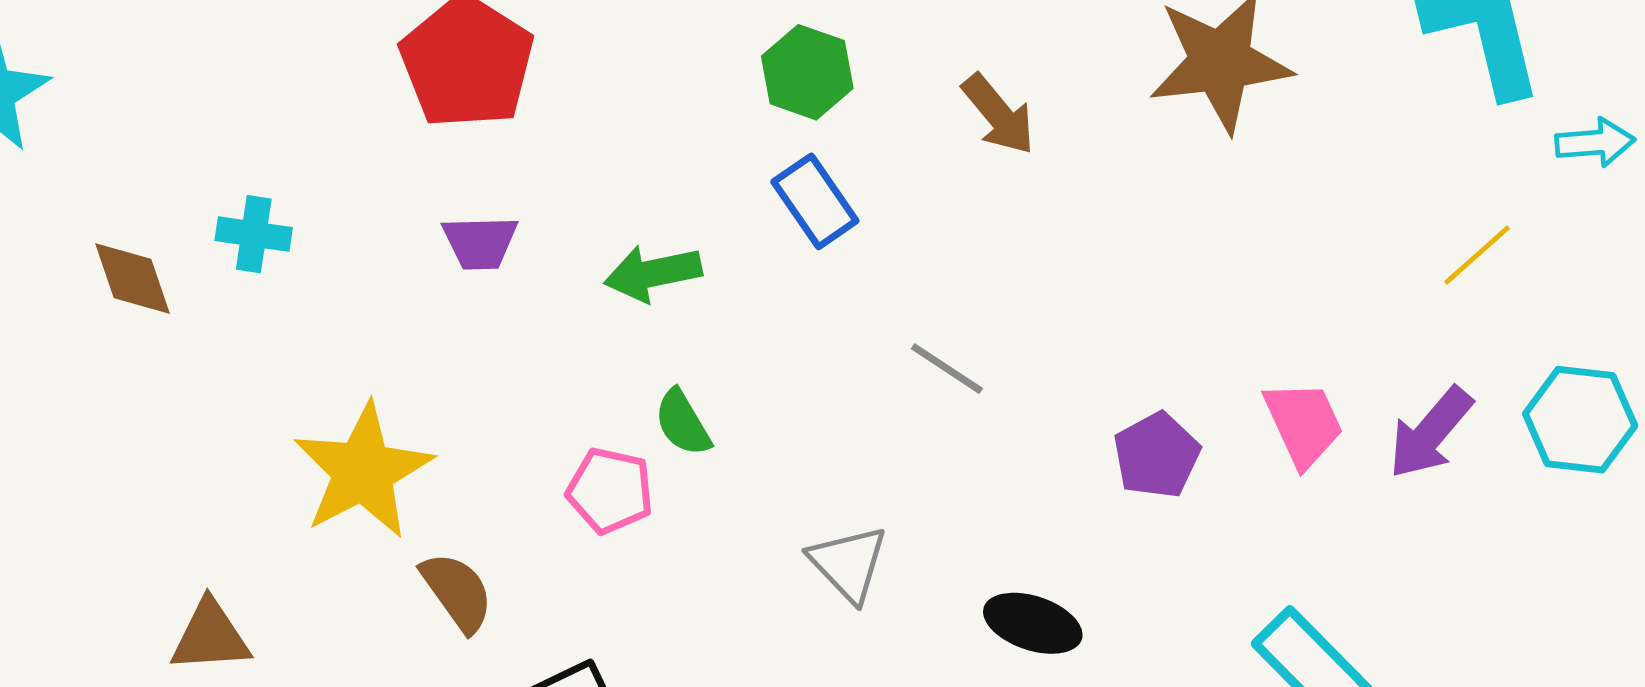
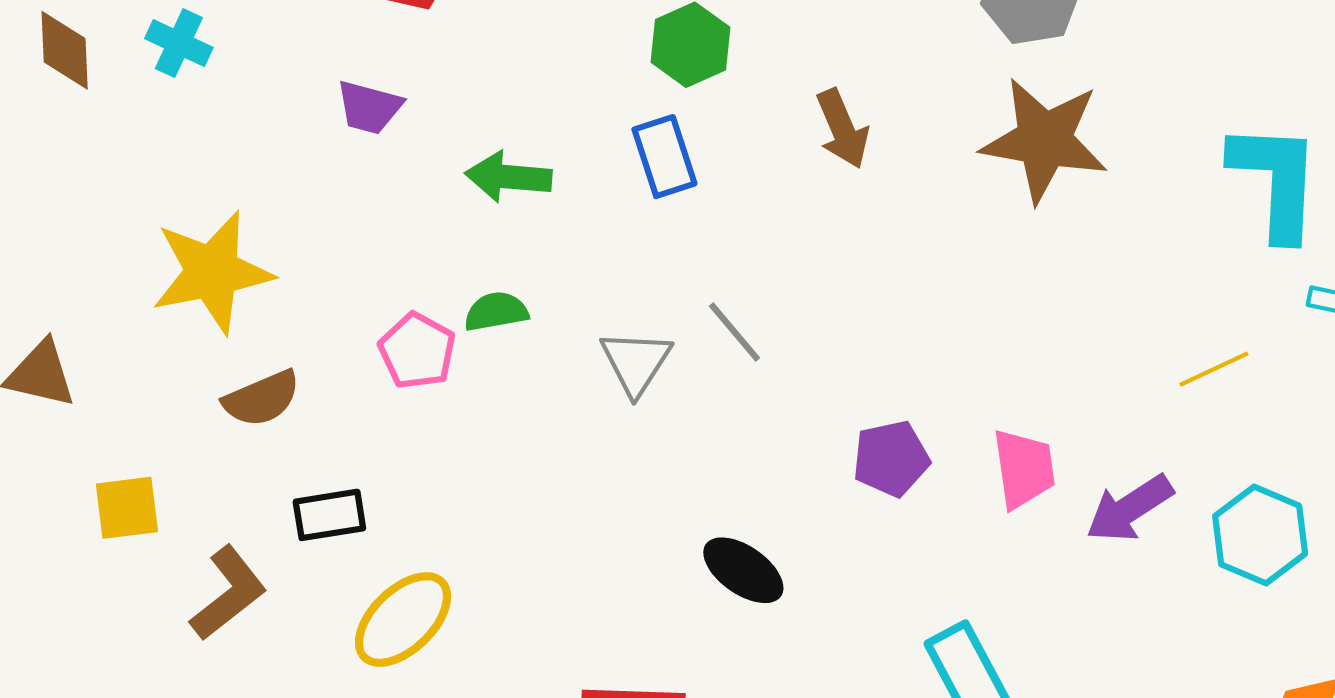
green semicircle: (683, 423) -> (496, 311), turned 94
gray triangle: (848, 563) -> (636, 362), moved
brown semicircle: (457, 592) -> (262, 399), turned 86

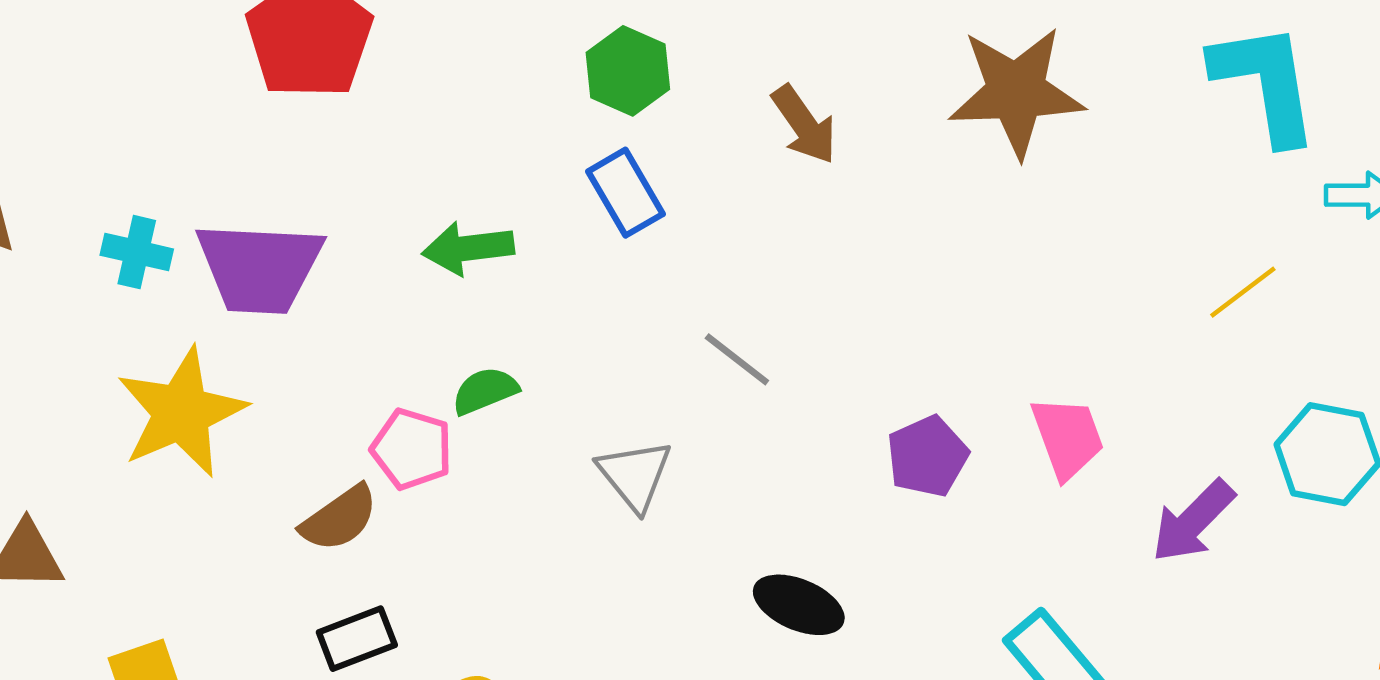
cyan cross: (179, 43) -> (137, 252), moved
purple trapezoid: (369, 107) -> (259, 268), moved, size x1.8
gray triangle: (636, 362) -> (635, 475), moved
brown semicircle: (262, 399) -> (339, 518), moved
purple arrow: (1130, 508) -> (1193, 521), moved

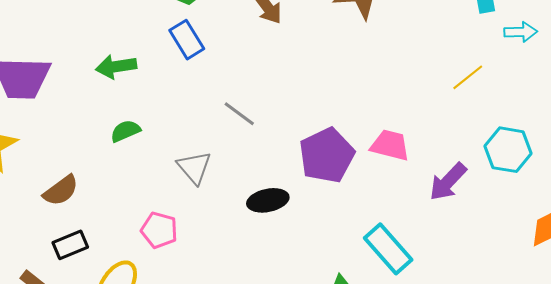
pink trapezoid: (1068, 437) -> (390, 145), turned -54
pink pentagon: (412, 449) -> (159, 230), moved
purple pentagon: (927, 456) -> (327, 155), size x1.5
black ellipse: (799, 605) -> (268, 200), moved, turned -33

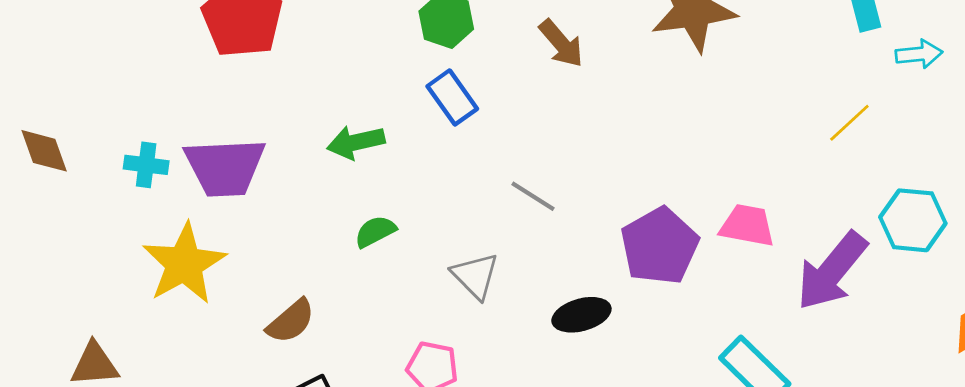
purple arrow: (448, 182) -> (832, 271), size x1.4

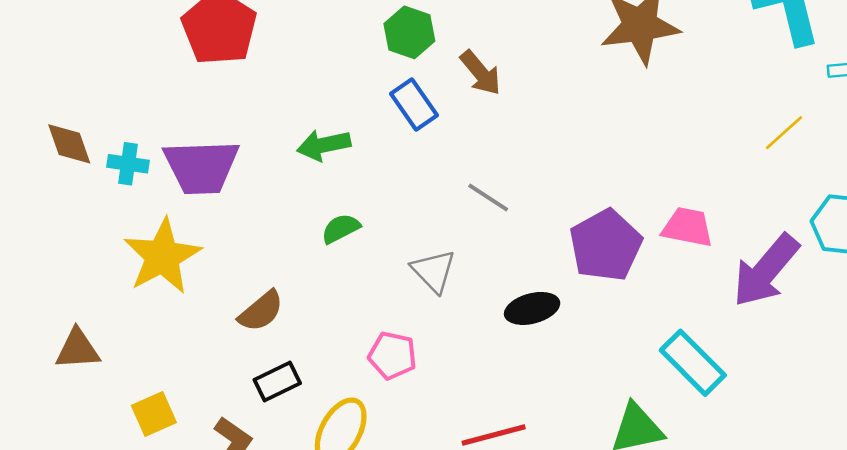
brown arrow: (561, 43) -> (481, 73), moved
brown diamond: (44, 151) -> (69, 144), moved

